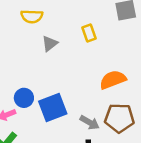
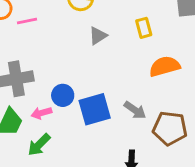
orange semicircle: (113, 80) -> (165, 66), moved
gray arrow: (90, 122) -> (135, 110), moved

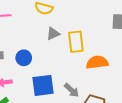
yellow rectangle: (144, 28) -> (76, 42), moved, size x1.5
blue circle: (63, 95) -> (24, 58), moved

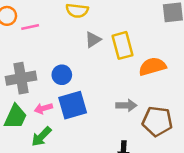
blue square: (43, 85) -> (73, 105), moved
gray arrow: (72, 90) -> (126, 105), turned -35

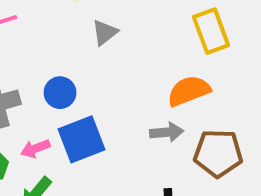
yellow rectangle: (123, 45) -> (211, 31), moved
orange semicircle: (152, 66) -> (189, 91), moved

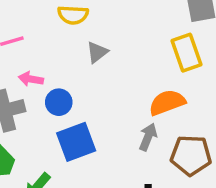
gray arrow: (167, 132) -> (148, 137), turned -64
pink arrow: (35, 149) -> (31, 79), moved, turned 30

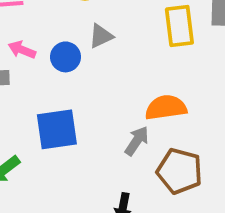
yellow rectangle: (187, 53) -> (179, 26), moved
blue circle: (59, 102) -> (66, 57), moved

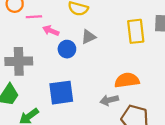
pink arrow: (22, 50) -> (51, 31), moved
gray arrow: (137, 141) -> (109, 100), turned -138

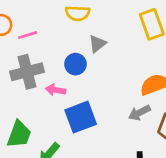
pink arrow: (51, 31) -> (56, 90), moved
gray cross: (19, 61) -> (27, 72), moved

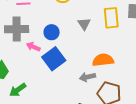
gray triangle: (97, 44) -> (84, 24), moved, turned -40
blue square: (81, 117) -> (54, 59), moved, turned -30

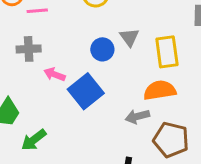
yellow rectangle: (111, 18) -> (167, 52), moved
gray cross: (17, 29) -> (29, 49), size x0.7
blue circle: (52, 32) -> (102, 49), moved

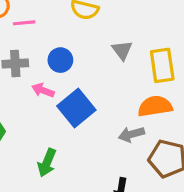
blue circle: (102, 49) -> (60, 60), moved
green arrow: (34, 140) -> (47, 163), moved, turned -30

